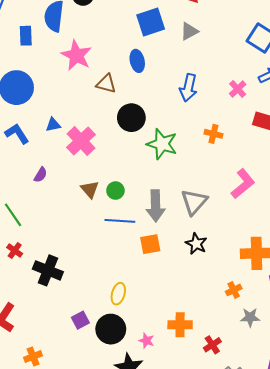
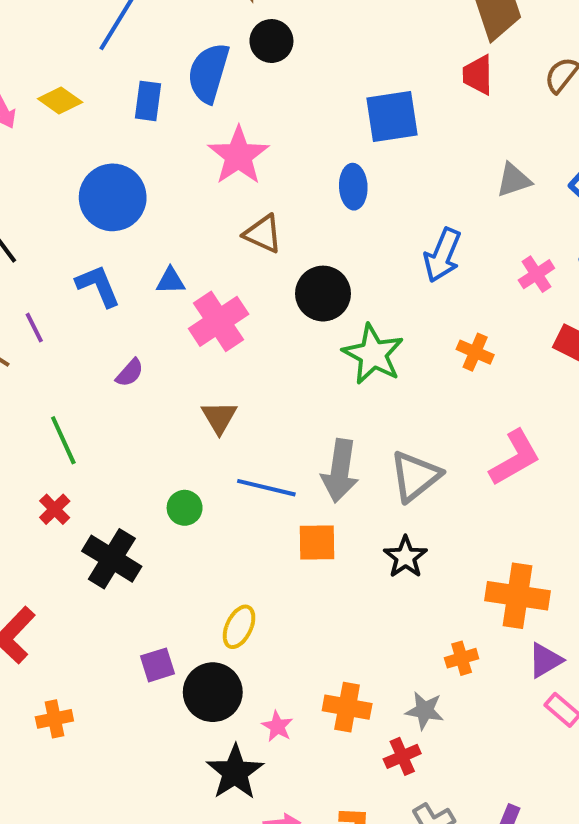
gray triangle: (189, 31) -> (514, 180), moved
brown triangle: (106, 84) -> (263, 234), moved
green circle: (115, 191) -> (185, 508), moved
gray star: (250, 317) -> (425, 711), moved

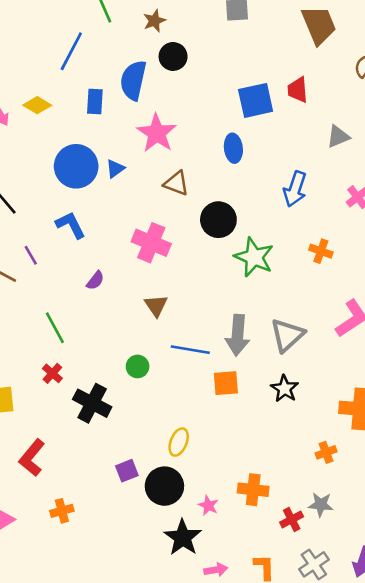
red trapezoid: (478, 75) -> (298, 90), moved
blue triangle: (171, 281) -> (115, 169), moved, turned -30
pink cross: (219, 321) -> (151, 243), turned -30
gray star: (425, 711) -> (321, 505), moved

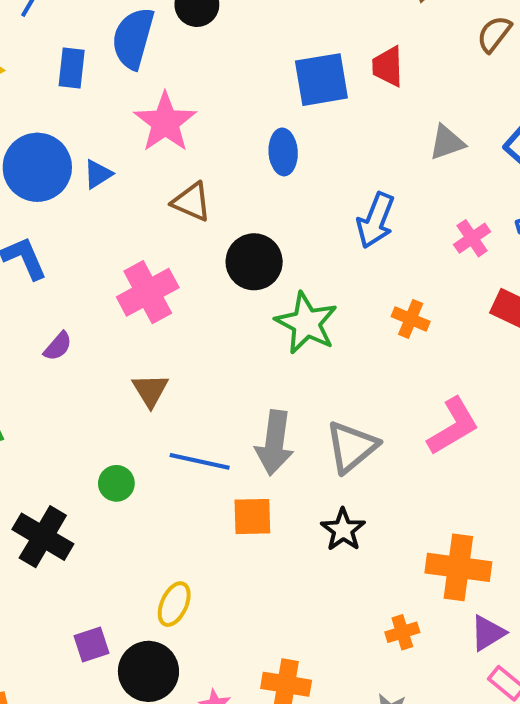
pink cross: (151, 243) -> (148, 292), turned 36

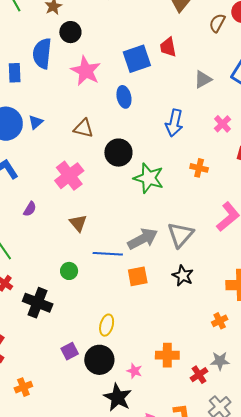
pink star: (165, 122) -> (86, 71), moved
gray arrow: (275, 443) -> (143, 239), turned -116

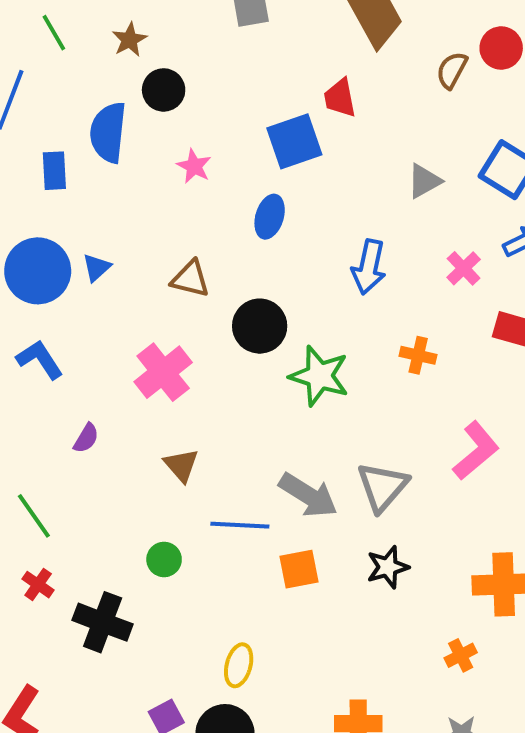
red trapezoid: (168, 47) -> (340, 98), moved
pink star: (86, 71) -> (194, 166), size x0.6
blue ellipse: (124, 97) -> (270, 217), turned 30
gray arrow: (143, 239) -> (308, 495), turned 60
black star: (183, 276) -> (388, 567), turned 30

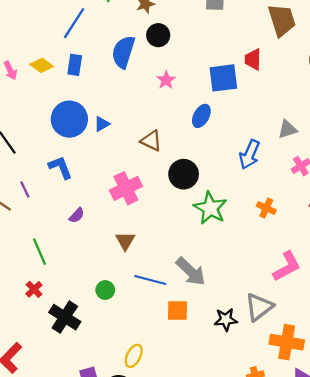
blue rectangle: (54, 171) -> (75, 65), moved
gray triangle: (424, 181) -> (288, 129), moved
gray triangle: (382, 487) -> (259, 307), moved

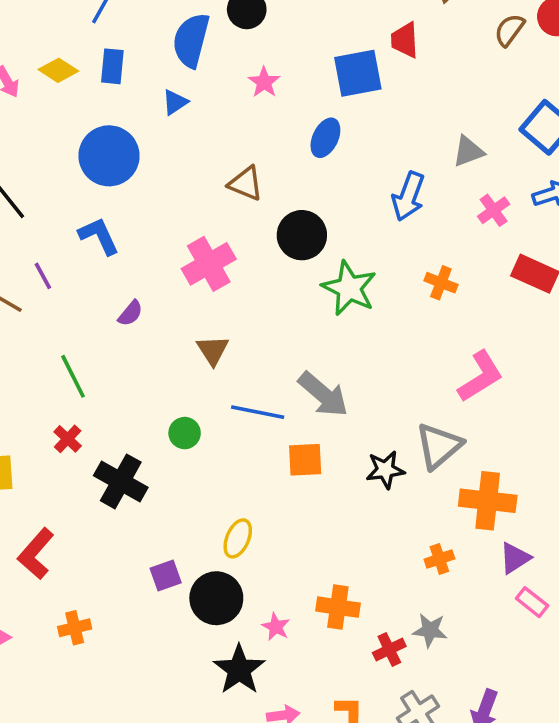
blue triangle: (102, 124) -> (175, 102), moved

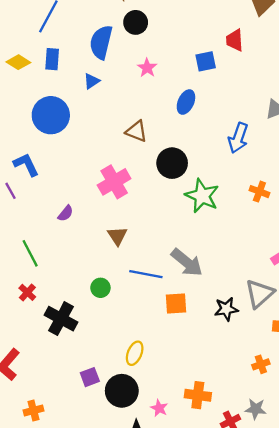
blue square: (358, 73) -> (206, 61), size x0.7
blue L-shape: (99, 236) -> (26, 165), moved

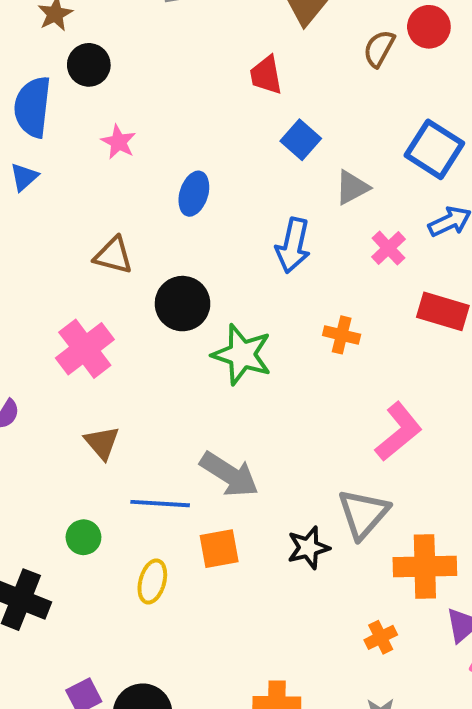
blue square: (206, 61) -> (301, 140), moved, turned -30
yellow ellipse: (135, 353) -> (152, 582), moved

